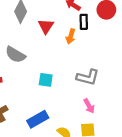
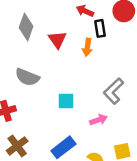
gray L-shape: (88, 77) -> (114, 91), turned 130
pink arrow: (89, 106) -> (99, 120), moved, turned -72

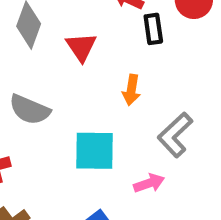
orange arrow: (87, 47) -> (131, 90), moved
cyan square: (66, 101) -> (95, 151), size x1.5

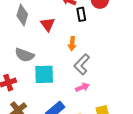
gray L-shape: (175, 135) -> (82, 64), moved
cyan square: (95, 151) -> (44, 74), moved

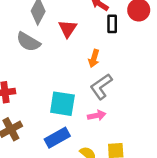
gray semicircle: (24, 55) -> (28, 42), moved
cyan square: (44, 74) -> (62, 104), moved

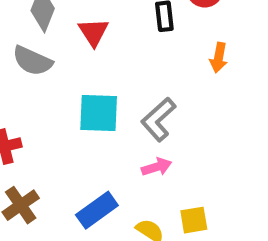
orange arrow: (94, 58) -> (219, 58), moved
cyan square: (62, 104) -> (99, 113), moved

